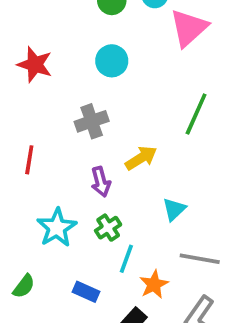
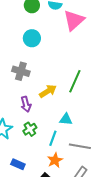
green line: (196, 114) -> (75, 81), moved
gray cross: (92, 121) -> (21, 71), turned 36
cyan triangle: (174, 209) -> (66, 119), turned 48
cyan line: (126, 259) -> (53, 138), moved

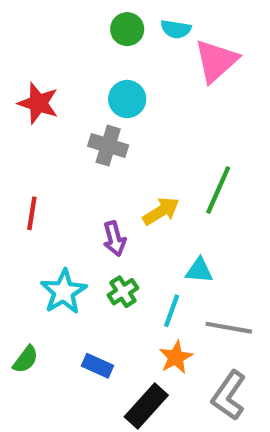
gray cross: (21, 71) -> (108, 146), moved

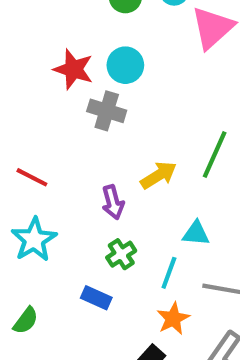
red star: (38, 103) -> (73, 69), moved
red line: (32, 213) -> (32, 177), turned -72
cyan star: (64, 292) -> (34, 240), moved
blue rectangle: (98, 366) -> (96, 298), moved

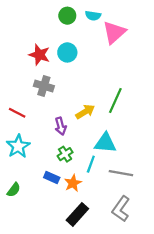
gray cross: (107, 111) -> (44, 86), moved
cyan triangle: (196, 233) -> (105, 143), size x1.5
orange star: (173, 319) -> (73, 183), moved

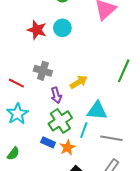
gray cross: (44, 86) -> (43, 71), moved
green line: (115, 101) -> (124, 71), moved
green cross: (65, 154) -> (60, 121), size x1.6

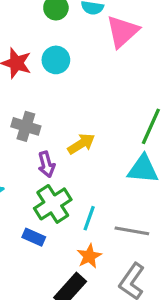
cyan triangle: (97, 111) -> (143, 169), moved
orange star: (67, 147) -> (89, 256), moved

